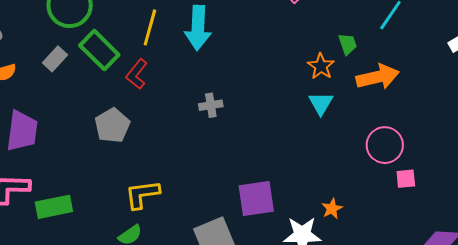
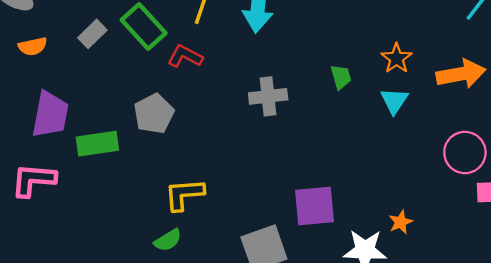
green trapezoid: (348, 44) -> (341, 77), moved
red L-shape: (137, 74) -> (185, 56), turned 76
gray cross: (211, 105) -> (268, 96), size x1.4
green rectangle: (54, 207) -> (97, 144), moved

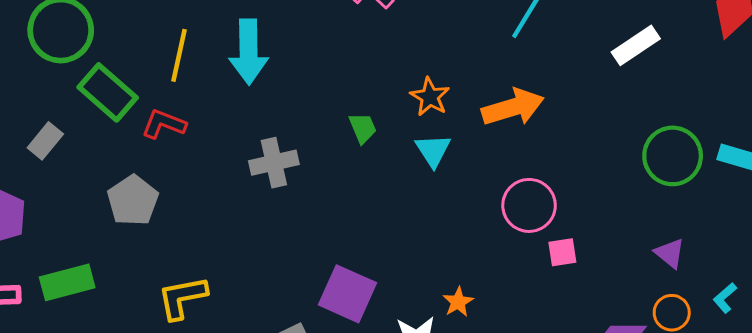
gray rectangle: (92, 34) -> (45, 141), moved
green rectangle: (97, 144) -> (67, 282), moved
purple square: (314, 206) -> (348, 294), turned 36

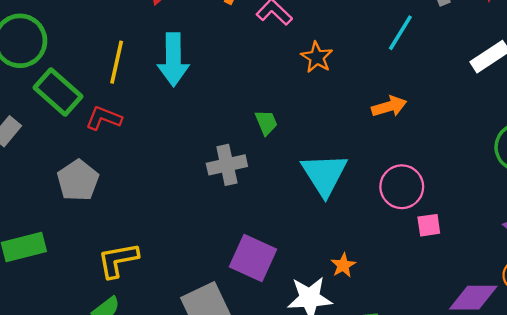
orange star: (430, 97) -> (317, 57), moved
orange arrow: (513, 107) -> (389, 106), size x0.7
cyan triangle: (433, 150) -> (324, 174), moved, size x1.6
gray cross: (274, 163) -> (227, 165), moved

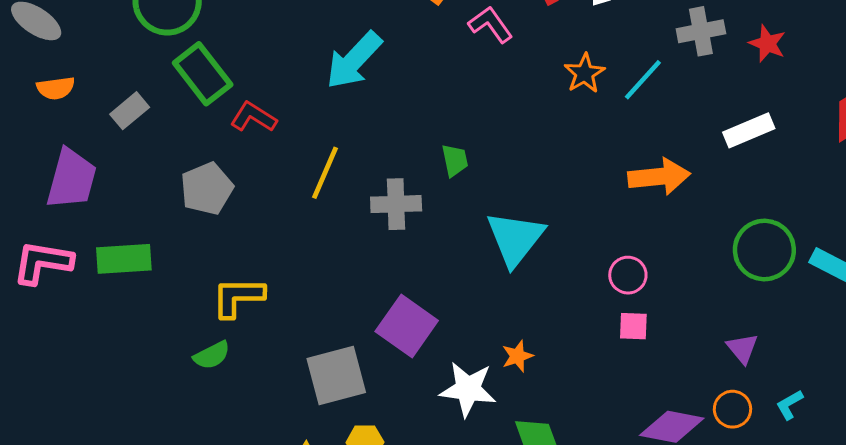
orange star: (317, 57) -> (585, 73), moved
cyan arrow: (173, 60) -> (354, 60), turned 33
yellow line: (117, 62) -> (325, 173), moved
orange arrow: (389, 106) -> (659, 177), moved, size x1.4
pink circle: (402, 187) -> (628, 275), moved, size x0.7

